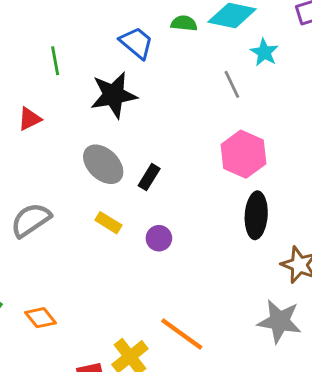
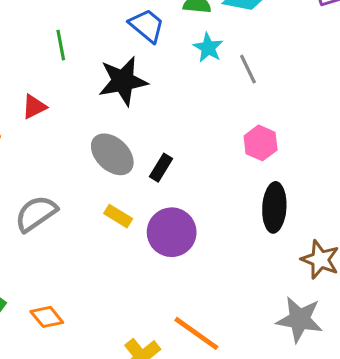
cyan star: (264, 52) -> (208, 48), moved
pink hexagon: (243, 154) -> (261, 143), size x0.7
purple circle: (159, 238) -> (172, 232), size x1.8

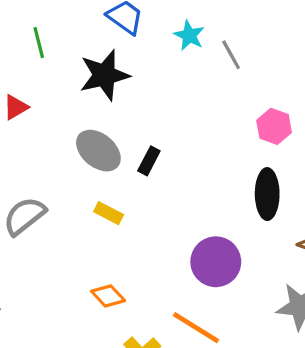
pink hexagon: (261, 143) -> (274, 126), moved
purple circle: (172, 232) -> (216, 262), moved
orange diamond: (47, 317) -> (108, 296), moved

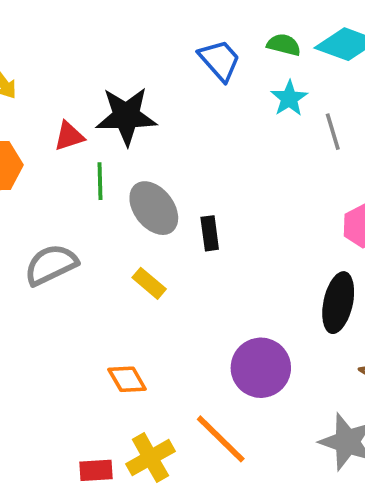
green line: (39, 43) -> (100, 181), moved
black star: (104, 75) -> (126, 116), moved
black rectangle: (149, 161) -> (210, 233), turned -48

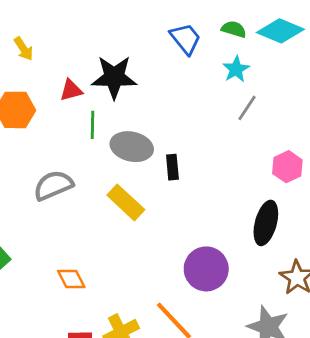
gray line: (333, 132) -> (247, 108), moved, turned 48
gray ellipse: (154, 208) -> (132, 147), turned -42
yellow rectangle: (149, 283) -> (126, 202), size x1.5
orange diamond: (127, 379) -> (71, 279), moved

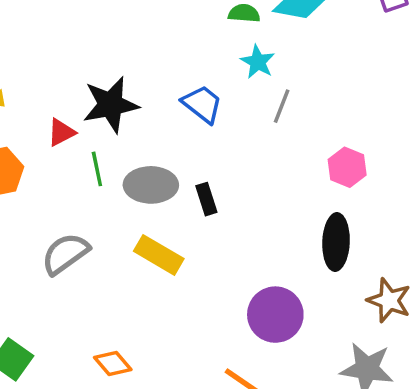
blue trapezoid: (185, 39) -> (202, 104), moved

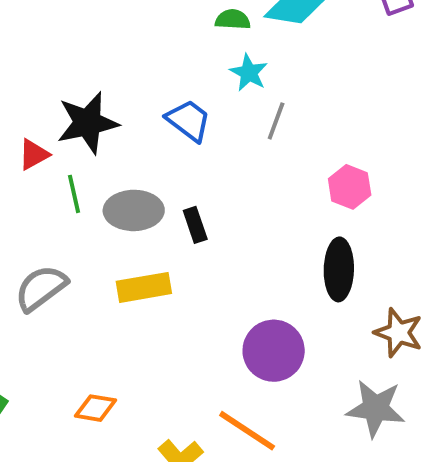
yellow rectangle: (159, 255) -> (144, 287), turned -39
orange diamond: (113, 364) -> (95, 408), turned -39

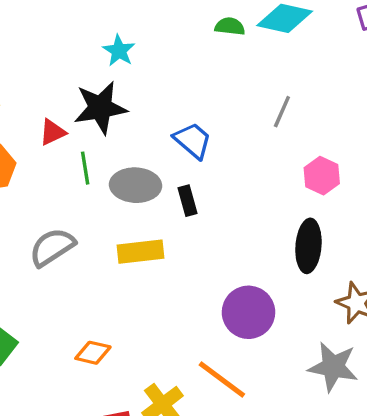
cyan star: (249, 73) -> (119, 51), moved
blue trapezoid: (189, 120) -> (193, 140), moved
gray line: (276, 121) -> (282, 112), moved

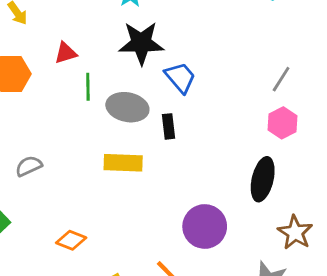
black star: (100, 108) -> (141, 43), moved
gray line: (282, 112) -> (281, 79), moved
gray semicircle: (52, 247) -> (29, 166), moved, size x0.7

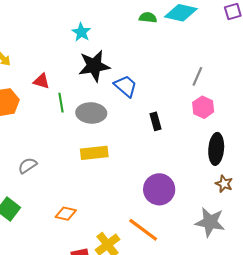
red triangle: (66, 53) -> (41, 81), turned 42
black rectangle: (168, 126) -> (155, 121), moved
black ellipse: (263, 179) -> (216, 149), moved
brown star: (295, 232) -> (224, 184), size x0.7

